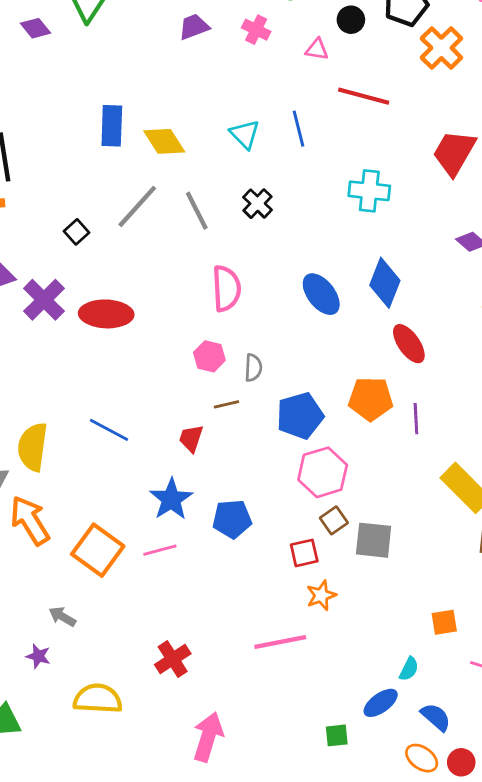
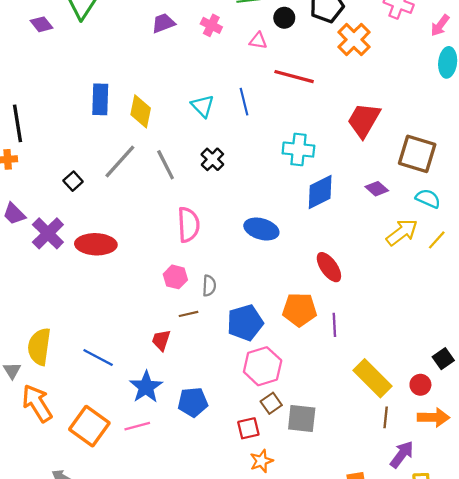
yellow diamond: (164, 141) -> (141, 111), turned 44
blue diamond: (385, 283) -> (320, 192), moved, turned 42
blue ellipse: (321, 294) -> (261, 229), turned -36
blue line: (109, 430) -> (98, 358), moved

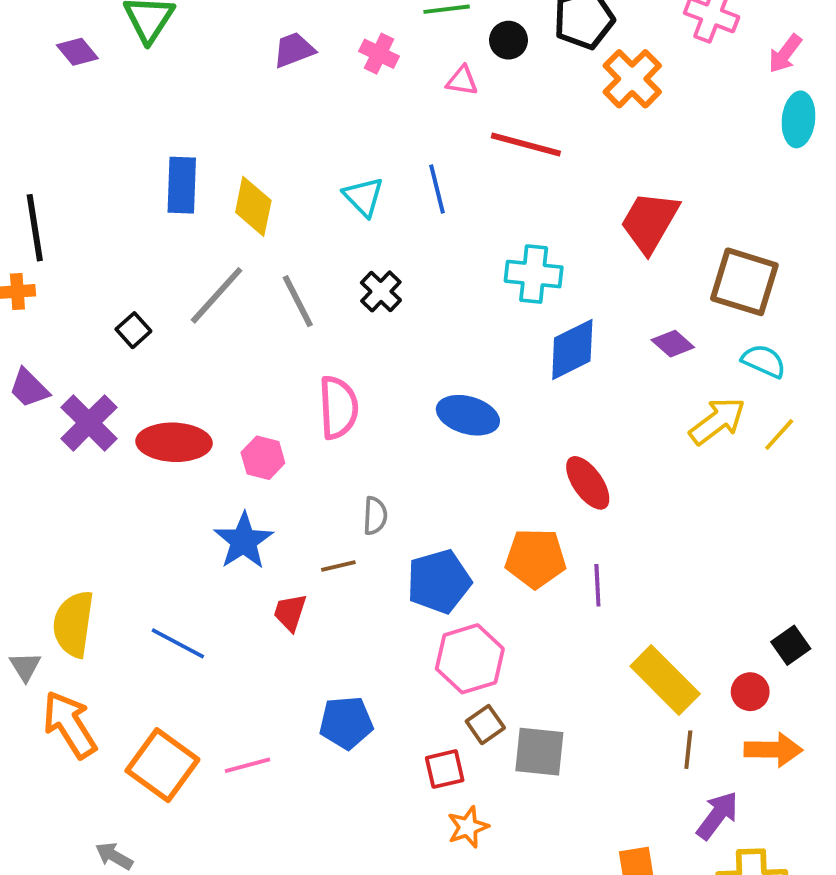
pink hexagon: (175, 277) -> (263, 458), moved
blue star: (146, 387) -> (244, 541), moved

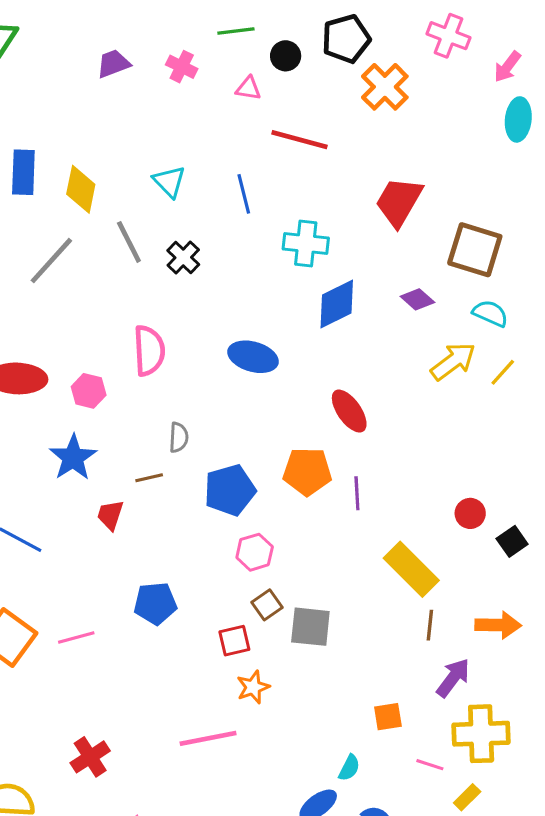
blue line: (437, 189) -> (244, 194), moved
gray line: (298, 301) -> (129, 242), moved
pink hexagon: (470, 659) -> (255, 552), size x0.7
red circle: (750, 692) -> (470, 513), moved

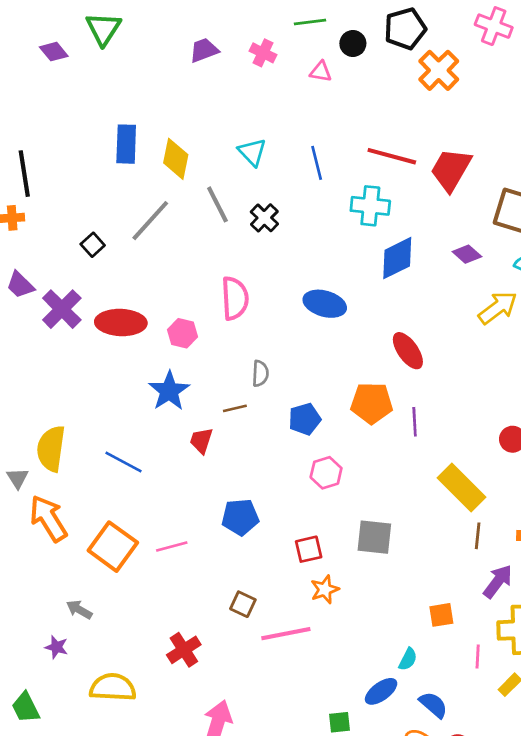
red line: (300, 140) -> (392, 156), moved
blue pentagon: (230, 490) -> (305, 419), size x0.7
brown square: (267, 605) -> (243, 604), moved, turned -30
pink line: (430, 765) -> (478, 657), turned 75

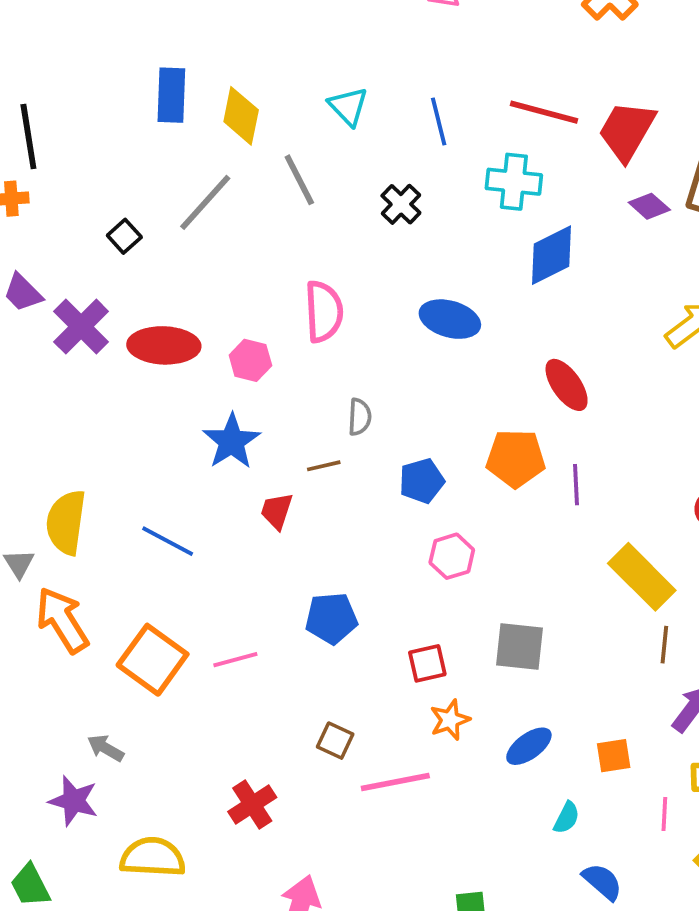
black cross: (264, 218) -> (401, 204), moved
purple diamond: (467, 254) -> (649, 206), moved
purple star: (56, 647) -> (74, 801), size x1.5
blue ellipse: (381, 691) -> (529, 746), moved

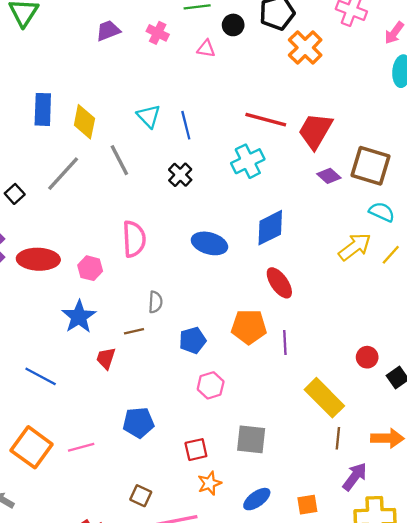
blue line: (439, 121) -> (186, 125), moved
cyan cross: (514, 182) -> (248, 161), turned -32
blue diamond: (552, 255) -> (270, 228), moved

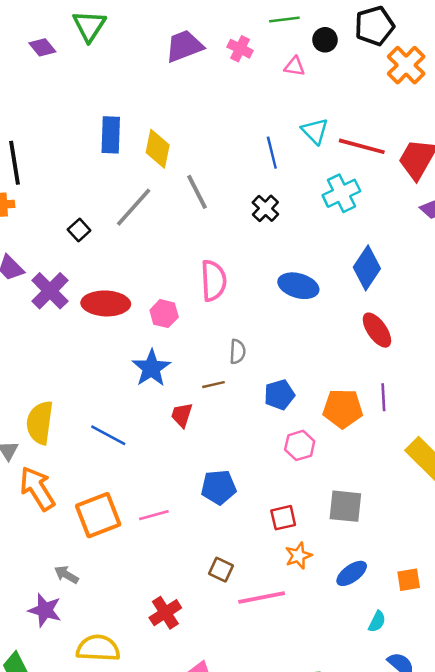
purple trapezoid: (108, 31) -> (184, 46), size x1.4
cyan triangle: (149, 116) -> (315, 131), moved
blue diamond: (270, 228) -> (367, 268), turned -30
orange pentagon: (249, 327) -> (343, 409), moved
orange square: (32, 447) -> (98, 515), turned 33

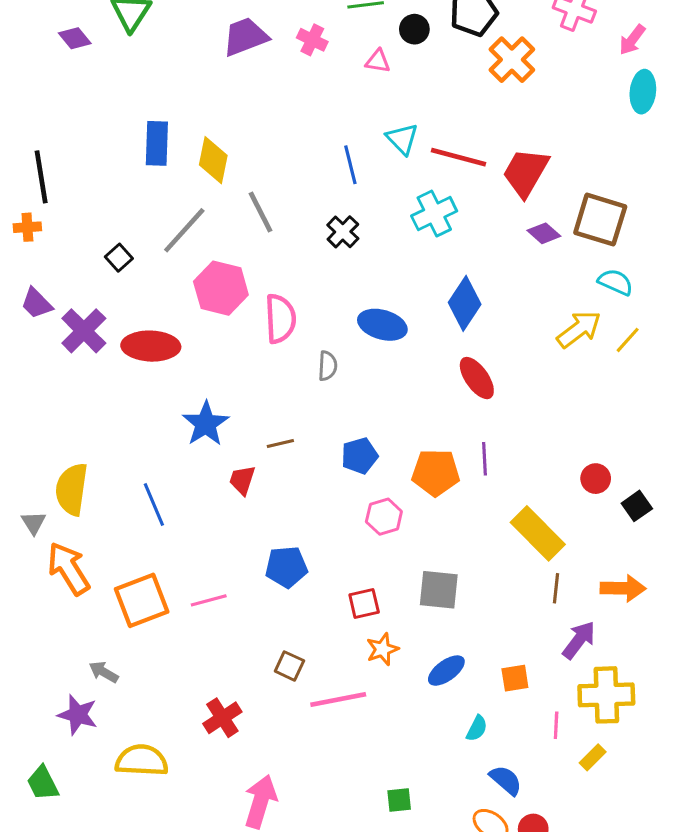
pink hexagon: (164, 314) -> (221, 288), moved, size x1.6
gray semicircle: (238, 352) -> (328, 366), moved
blue line: (108, 435) -> (154, 504), turned 39

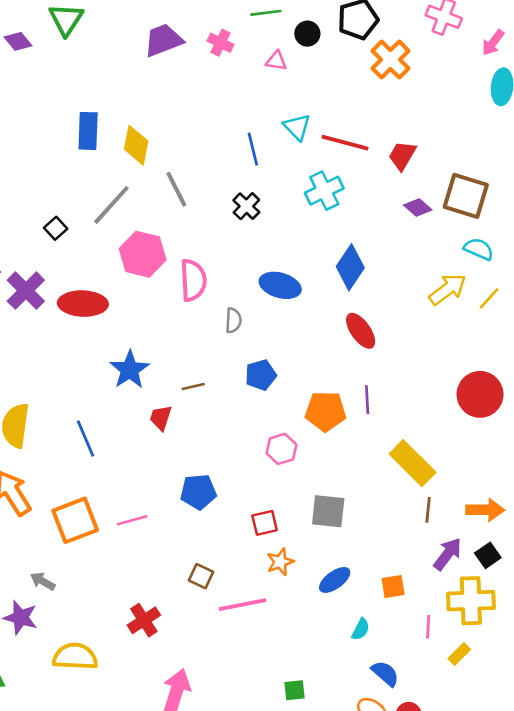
red trapezoid: (526, 172) -> (402, 156), size x0.7
blue pentagon: (360, 456) -> (261, 375), moved
red circle: (596, 479) -> (480, 394), moved, size x1.8
black square: (637, 506) -> (488, 555), moved

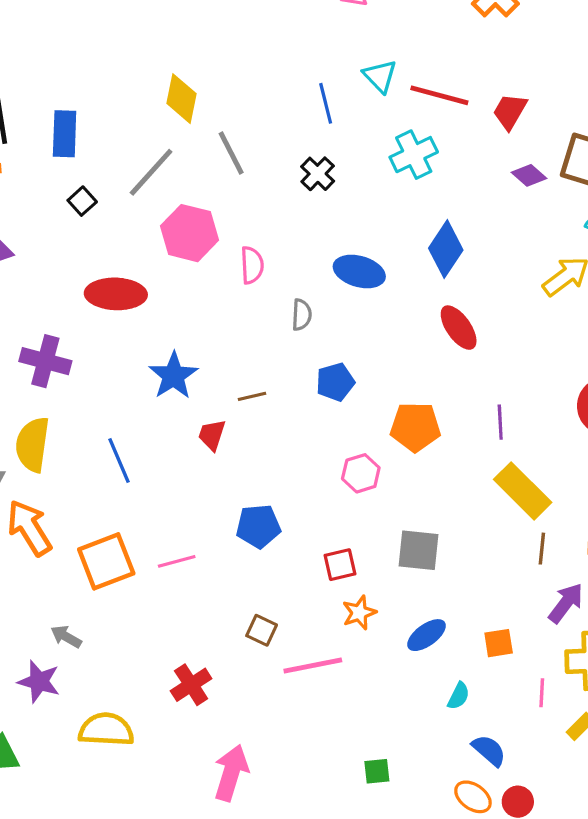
blue rectangle: (88, 131) -> (65, 134), moved
pink semicircle: (193, 280) -> (252, 265), size x0.7
purple cross: (26, 291) -> (45, 361), moved, turned -30
purple line: (367, 400) -> (500, 422), moved

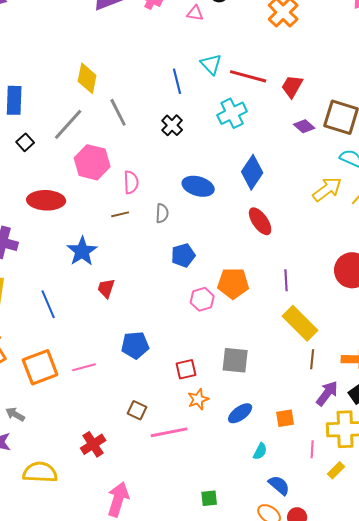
brown line: (252, 396) -> (120, 214), moved
pink hexagon: (361, 473) -> (202, 299), moved

